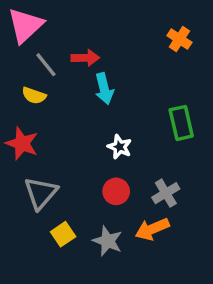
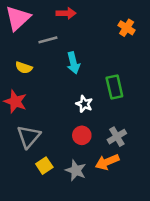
red arrow: (85, 58) -> (66, 13), moved
gray line: (46, 65) -> (48, 40), moved, turned -66
green rectangle: (181, 123) -> (114, 87), moved

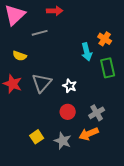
orange cross: (127, 28) -> (105, 39), moved
cyan arrow: (73, 63) -> (87, 52), moved
green rectangle: (114, 87) -> (108, 68), moved
gray triangle: (29, 137) -> (42, 83), moved

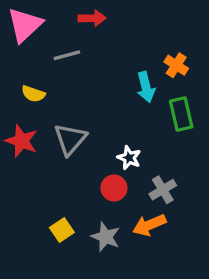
white star: (70, 86) -> (129, 158), moved

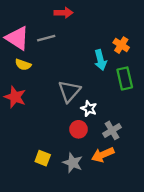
pink triangle: (25, 25) -> (17, 38), moved, turned -44
gray triangle: (70, 139) -> (69, 91), moved
yellow square: (62, 230) -> (43, 158), turned -35

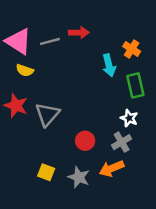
red arrow: (63, 13) -> (79, 33), moved
gray triangle: (69, 91) -> (47, 114), moved
white star: (89, 109) -> (129, 118), moved

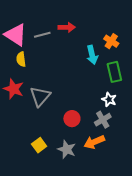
yellow semicircle: (25, 70) -> (21, 59), turned 64
yellow square: (46, 172) -> (39, 145), turned 32

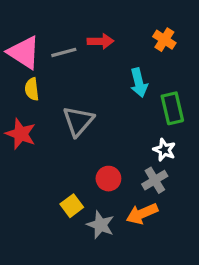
orange cross: (111, 41) -> (164, 40), moved
gray triangle: (40, 96) -> (78, 121), moved
yellow square: (39, 145) -> (72, 206), moved

